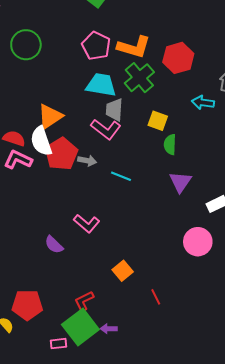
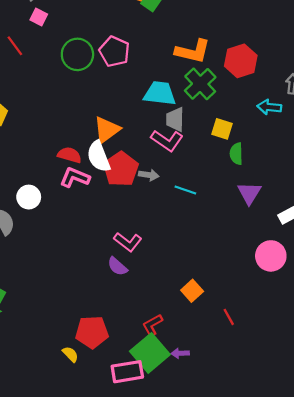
pink pentagon: (96, 46) -> (114, 51), moved
pink L-shape: (87, 224) -> (128, 242), moved
pink rectangle: (59, 344) -> (127, 372), size x1.8

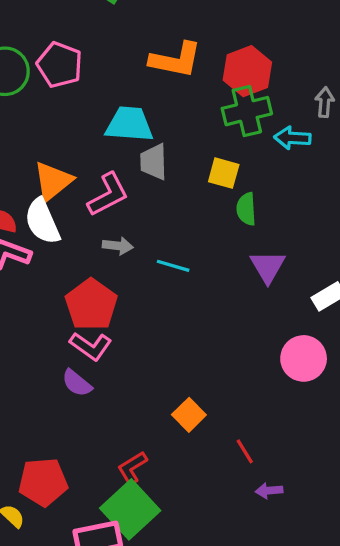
green cross: (200, 84) -> (247, 111), moved, turned 32
pink L-shape: (167, 141) -> (108, 195), moved, turned -60
red pentagon: (121, 169) -> (91, 305), moved
purple arrow: (180, 353) -> (269, 491), moved

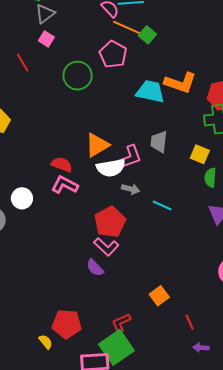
pink pentagon: (60, 65) -> (113, 54), moved
cyan trapezoid: (129, 124) -> (150, 92), moved
white semicircle: (42, 221) -> (111, 168), moved, turned -84

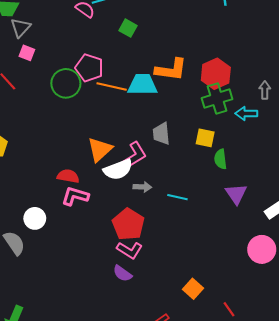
orange line: (127, 28) -> (112, 86), moved
pink pentagon: (113, 54) -> (89, 68), moved

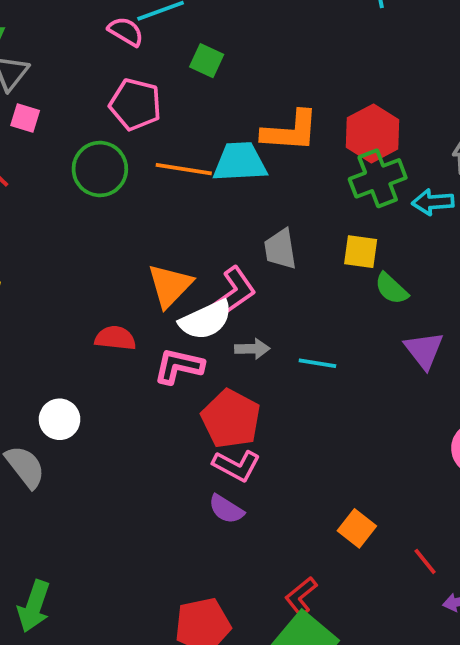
pink pentagon: (89, 68) -> (135, 104), moved
green semicircle: (220, 159) -> (391, 289), turned -36
pink L-shape: (75, 196) -> (179, 366), moved

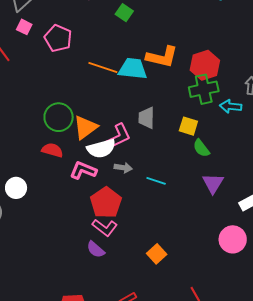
pink pentagon: (135, 104) -> (58, 38), moved
green circle: (100, 169) -> (59, 117), moved
orange square: (357, 528) -> (157, 254), moved

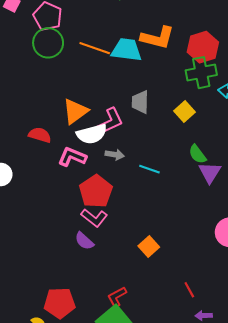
green circle: (59, 117) -> (48, 43), moved
yellow square: (188, 126) -> (185, 111), turned 30
green semicircle: (201, 148) -> (197, 154), moved

